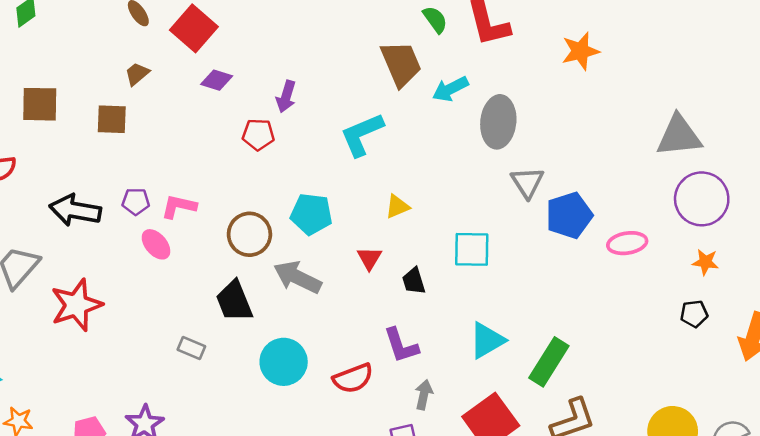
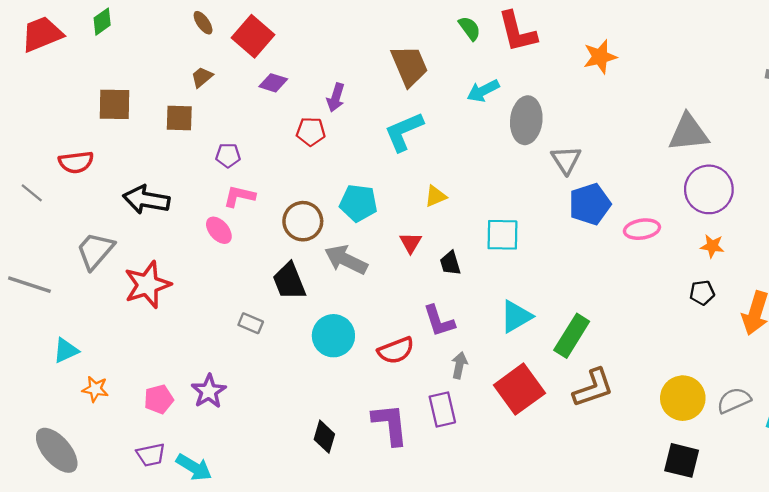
brown trapezoid: (401, 64) -> (409, 66), moved
gray triangle: (527, 182) -> (566, 160), moved
purple pentagon: (136, 201) -> (228, 155), moved

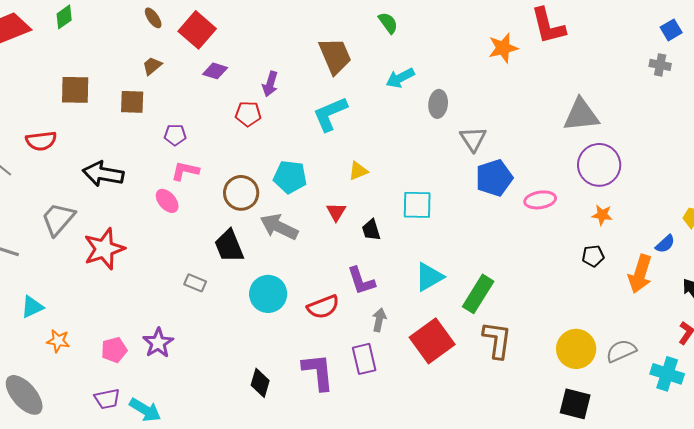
red L-shape: (517, 32) -> (548, 26), moved
gray ellipse: (526, 120) -> (438, 104), size x0.7
brown L-shape: (593, 388) -> (497, 340), turned -63

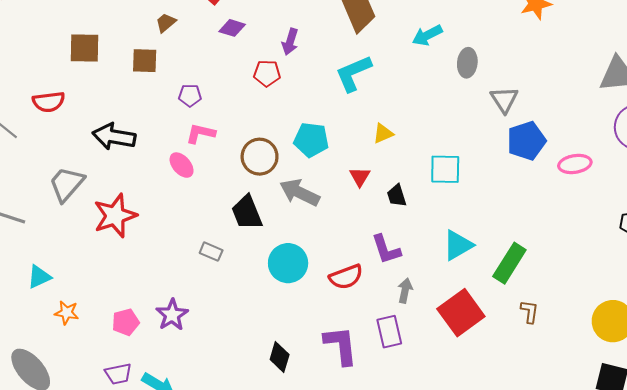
brown L-shape: (497, 340) -> (530, 312), size x0.6

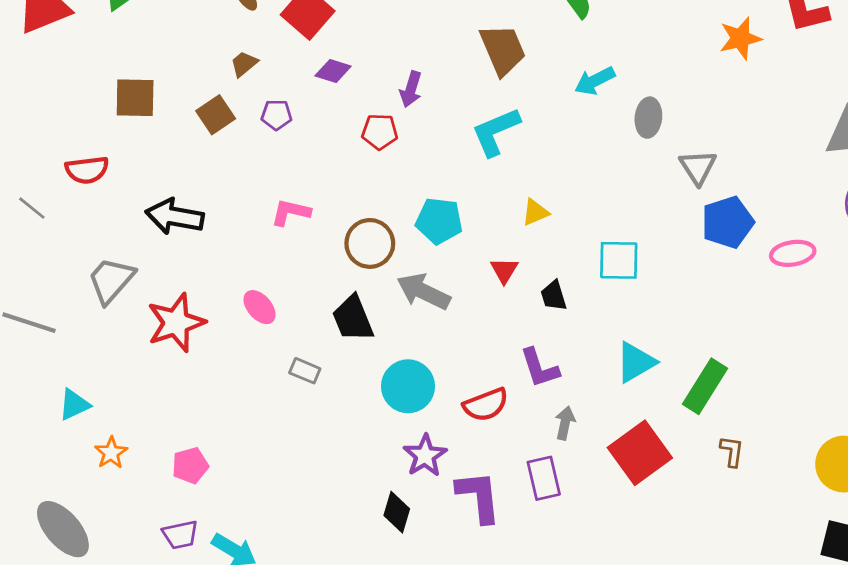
brown square: (145, 61) -> (216, 115), turned -36
purple pentagon: (190, 95) -> (276, 115), moved
pink ellipse: (182, 165) -> (260, 307), moved
orange star: (67, 313) -> (111, 453), turned 30
purple star: (172, 315) -> (425, 456), moved

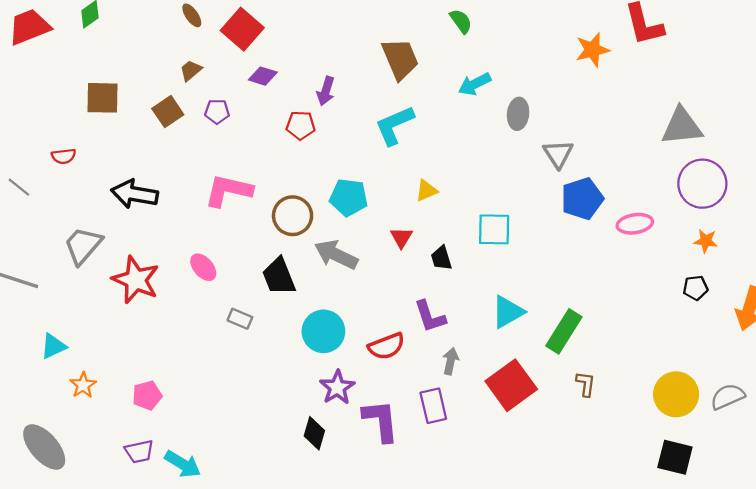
red semicircle: (87, 170) -> (64, 156), size x0.7
pink L-shape: (291, 212) -> (228, 191), size x1.5
red star: (176, 323) -> (136, 280), turned -30

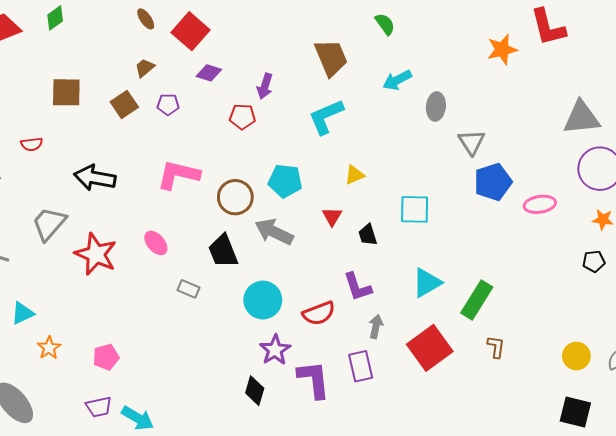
yellow circle: (676, 394) -> (576, 356), size x0.7

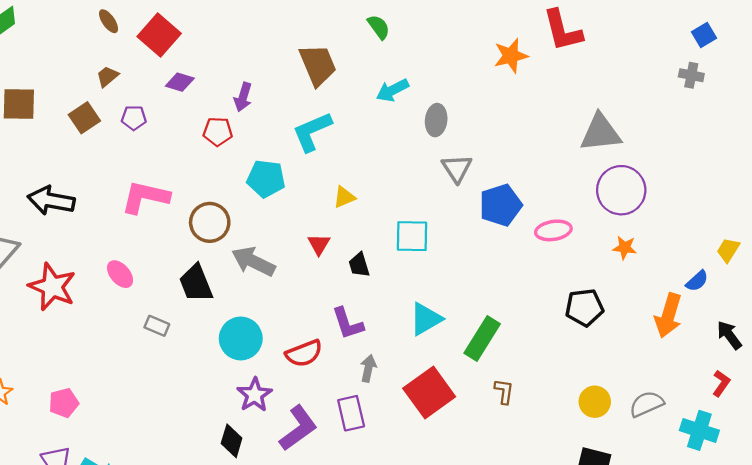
gray triangle: (472, 142) -> (457, 168), moved
cyan pentagon: (285, 181) -> (266, 179), moved
black pentagon: (594, 261) -> (584, 307), moved, size x1.5
purple L-shape: (314, 379) -> (298, 428), turned 60

